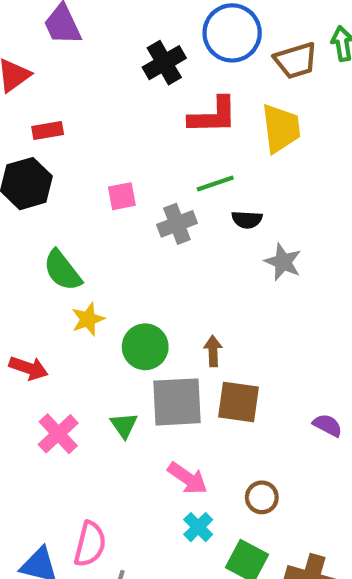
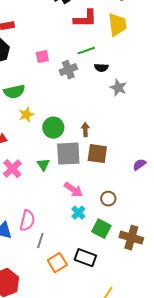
green semicircle: (62, 270) -> (14, 92), turned -65
purple semicircle: (328, 425) -> (139, 165), turned -64

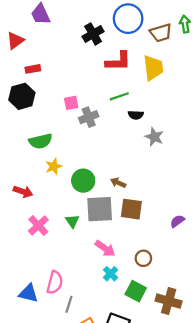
gray cross: (68, 70) -> (89, 117), moved
brown arrow: (85, 130) -> (118, 183), turned -64

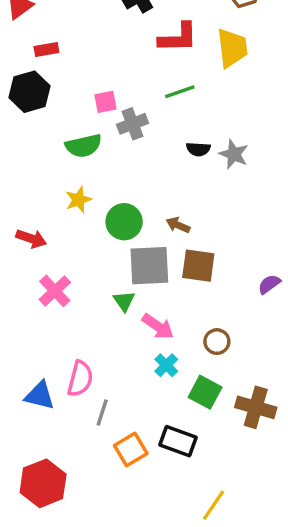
black semicircle: (136, 115) -> (198, 149), moved
green semicircle: (41, 141) -> (84, 146), moved
green triangle: (72, 221) -> (124, 301), moved

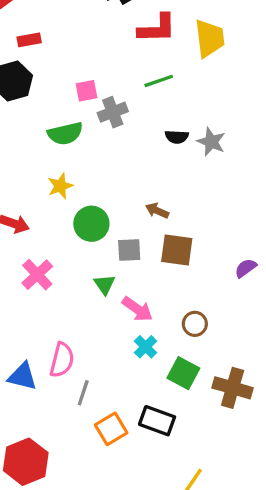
green circle: (124, 222) -> (91, 224), moved
gray square: (149, 266) -> (129, 250), size x0.6

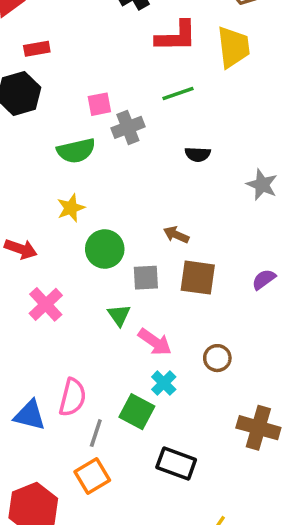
gray star: (211, 142) -> (262, 185), moved
purple semicircle: (246, 268) -> (264, 279), moved
green square: (183, 373) -> (137, 412), moved
orange square: (111, 429) -> (92, 476), moved

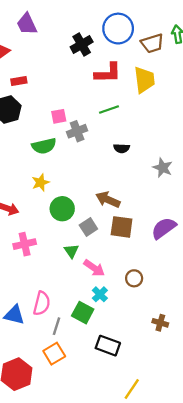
brown arrow: (176, 235) -> (108, 200), size x1.5
gray square: (146, 278) -> (88, 227), turned -30
purple semicircle: (264, 279) -> (164, 228), size x1.6
pink cross: (46, 304) -> (25, 244), turned 30
brown cross: (258, 428) -> (160, 323), size x0.6

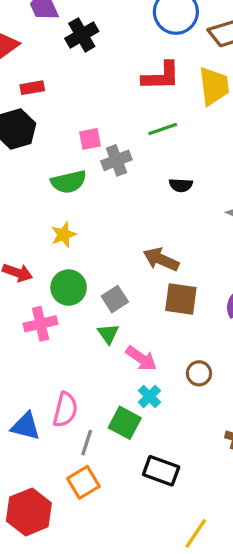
black cross: (82, 44) -> (82, 35), moved
green circle: (62, 209) -> (69, 287), moved
gray square: (88, 227) -> (115, 299), moved

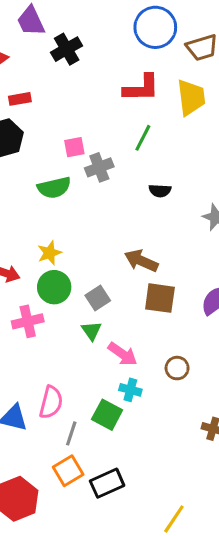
green line: (163, 129) -> (143, 138), turned -44
yellow star: (64, 235) -> (49, 253), moved
cyan cross: (149, 396) -> (130, 390), turned -30
black rectangle: (161, 471) -> (107, 483), moved, turned -44

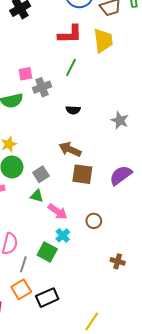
black semicircle: (160, 191) -> (73, 110), moved
green triangle: (91, 331) -> (37, 196), turned -40
cyan cross: (130, 390) -> (63, 235), turned 32

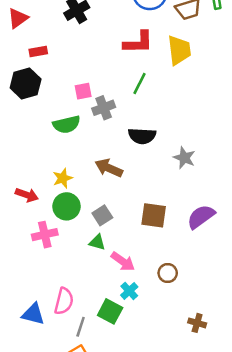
black semicircle: (73, 110) -> (142, 136), size x1.5
gray star: (120, 120) -> (184, 158), moved
brown arrow: (70, 149) -> (109, 168), moved

